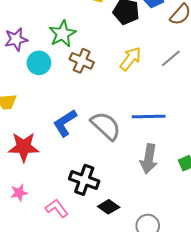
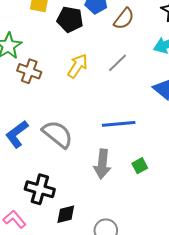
blue line: (149, 117) -> (119, 124), moved
black diamond: (109, 207) -> (66, 214), turned -45

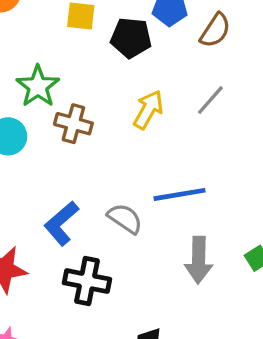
blue line: (119, 124) -> (180, 194), moved
gray semicircle: (58, 134) -> (125, 219), size x0.7
black cross: (40, 189) -> (87, 281), moved

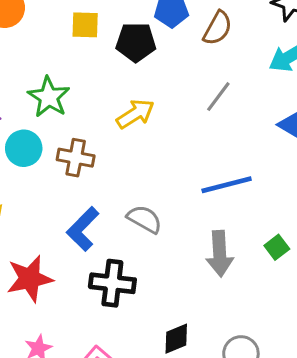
yellow arrow: (148, 110) -> (135, 114), moved, turned 33
brown cross: (73, 124) -> (76, 158), moved
blue line: (180, 194) -> (227, 185), moved

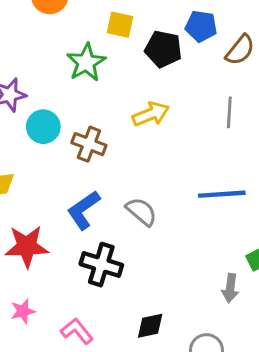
green star: (49, 97) -> (86, 62), moved
gray line: (218, 97) -> (229, 112), turned -44
gray arrow: (220, 254) -> (230, 288), moved, size x0.7

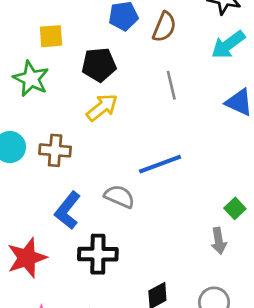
black pentagon: (163, 49) -> (99, 65), moved
blue line: (222, 194) -> (160, 164), moved

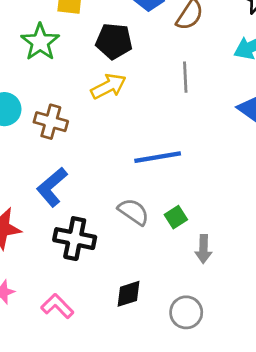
gray semicircle: (119, 196) -> (134, 212), moved
green square: (235, 208) -> (176, 217), moved

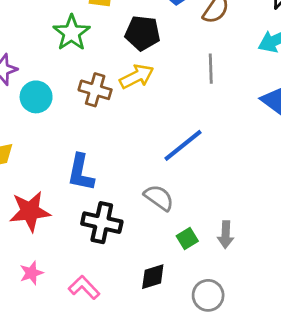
brown cross: (51, 122) -> (95, 90), moved
blue line: (158, 157) -> (183, 145), turned -30
blue L-shape: (52, 187) -> (81, 173), turned -39
green square: (176, 217) -> (187, 238), moved

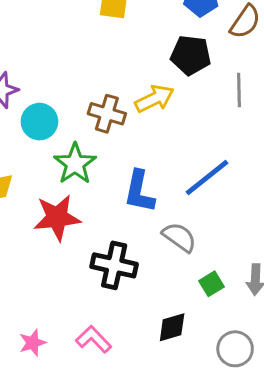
green star: (72, 33) -> (75, 164), moved
black pentagon: (143, 33) -> (191, 55), moved
blue L-shape: (81, 173) -> (139, 192), moved
red star: (30, 211) -> (57, 218), moved
pink star: (31, 273) -> (33, 343), moved

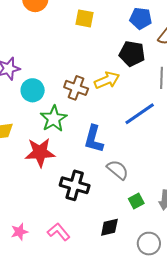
blue line: (207, 178) -> (140, 114), moved

